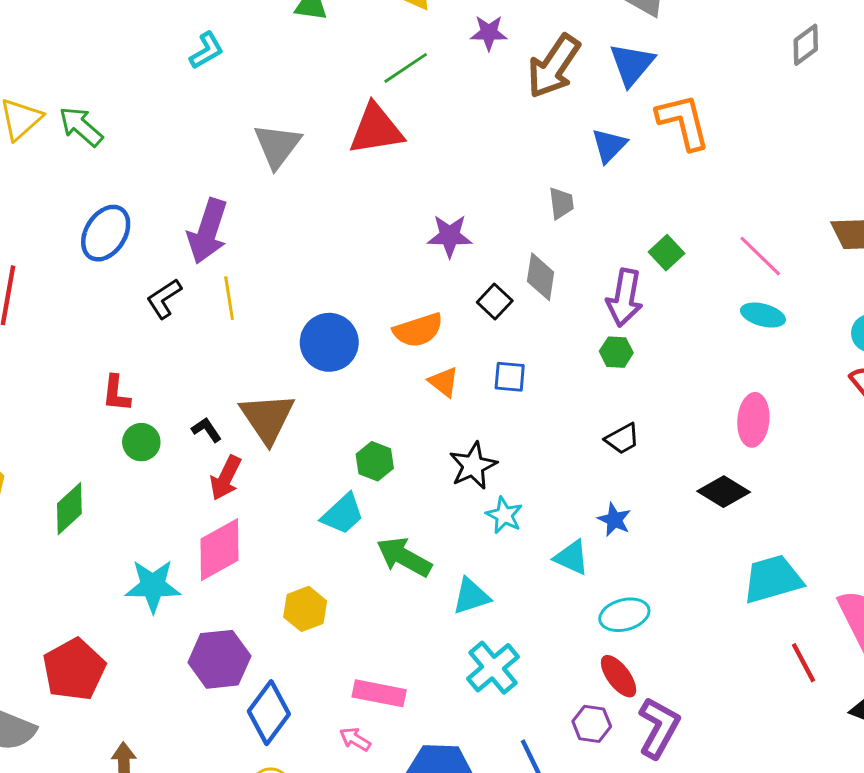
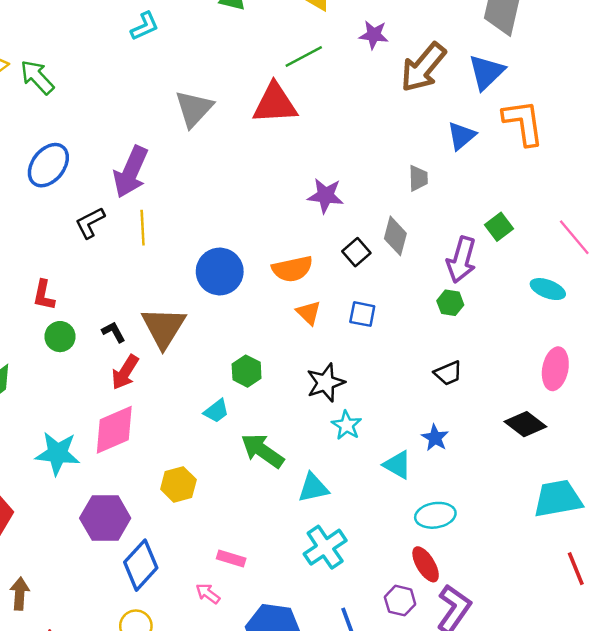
cyan ellipse: (763, 315) -> (548, 289), moved
cyan trapezoid: (343, 514) -> (216, 411), size x0.7
pink rectangle: (379, 693) -> (231, 559), size x0.7

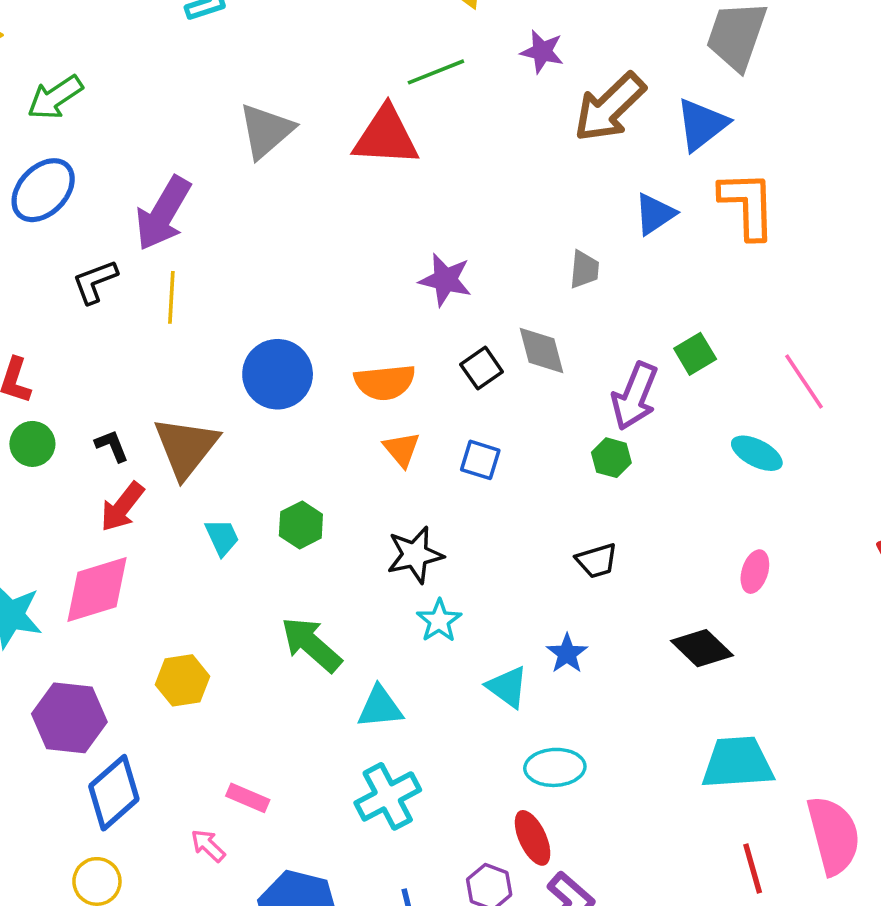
green arrow: (37, 77) -> (55, 97), moved, turned -87
gray diamond: (395, 236) -> (542, 350), turned -36
pink ellipse: (555, 369) -> (755, 572), size x0.7
cyan trapezoid: (216, 411) -> (222, 537), moved, turned -84

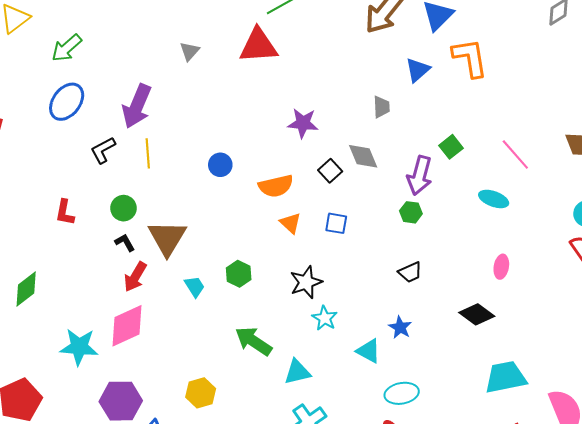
gray triangle: (266, 131) -> (190, 51), size x0.6
blue circle: (278, 374) -> (220, 165), moved, size x0.6
green circle: (32, 444) -> (123, 208), moved
yellow hexagon: (182, 680) -> (201, 393), moved

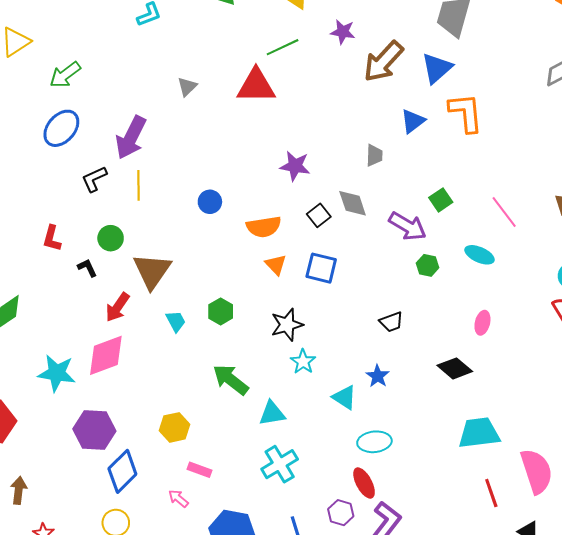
purple arrow: (420, 175) -> (408, 226), turned -78
green hexagon: (411, 212) -> (428, 265), moved
blue square: (336, 223) -> (321, 268), size x1.4
black L-shape: (125, 243) -> (87, 268), moved

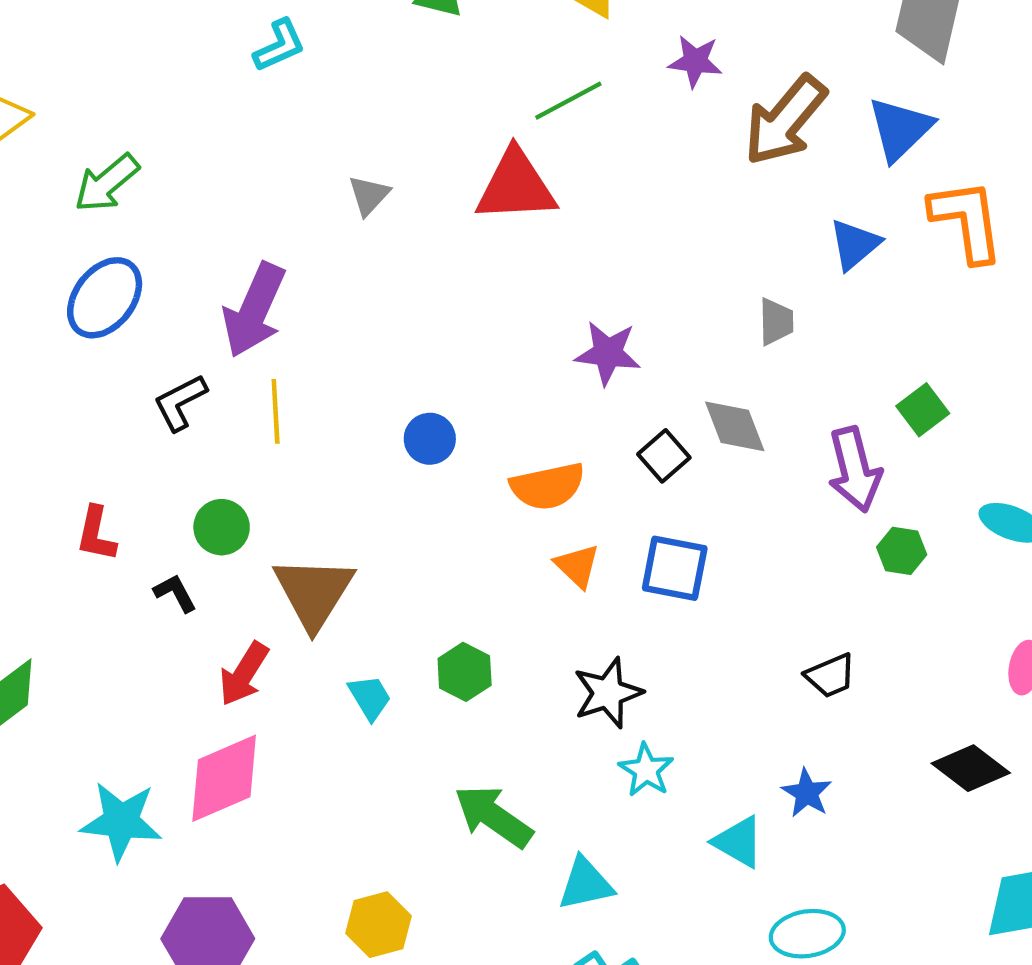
purple arrow: (408, 226) -> (855, 470), turned 48

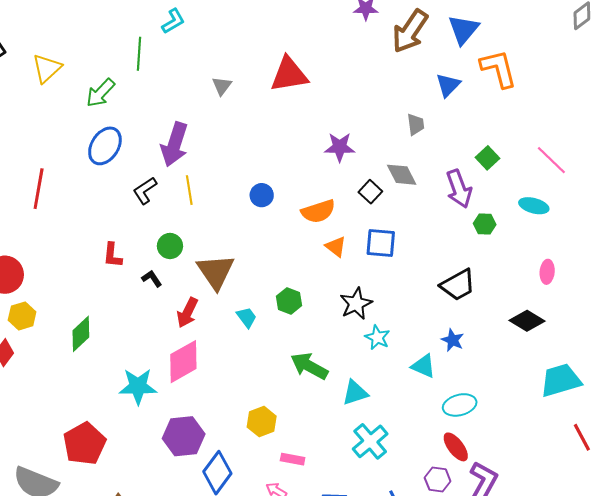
green line: (568, 101) -> (139, 54), moved, turned -52
black trapezoid: (830, 676) -> (458, 285), size x1.5

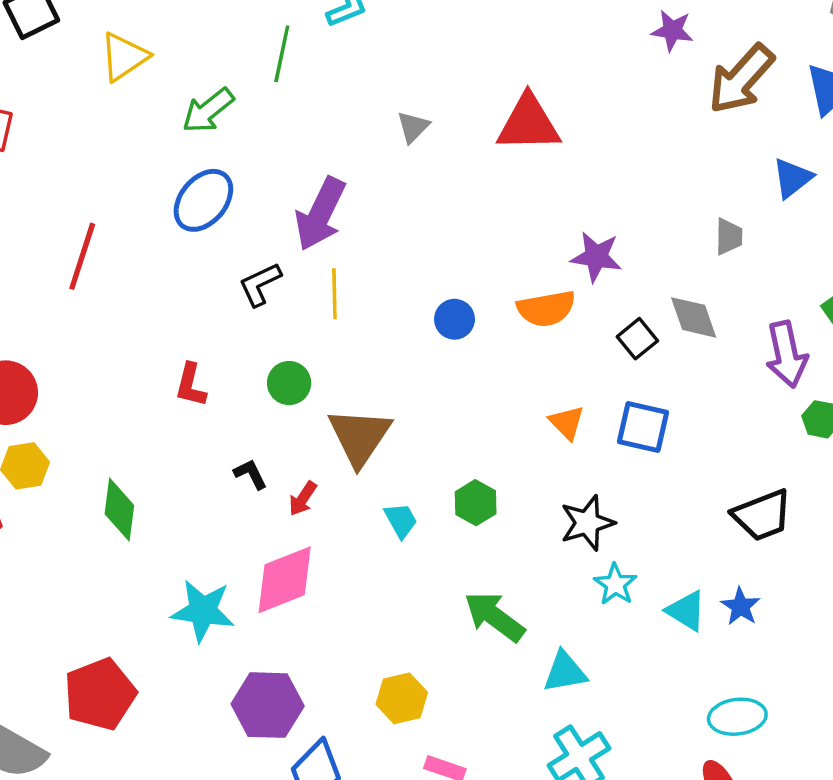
orange semicircle: (318, 211) -> (546, 309), moved
black L-shape: (152, 279) -> (250, 474), moved
red arrow: (187, 313) -> (303, 499), size x0.7
green diamond: (81, 334) -> (119, 510), turned -48
cyan triangle: (423, 366) -> (686, 611), moved

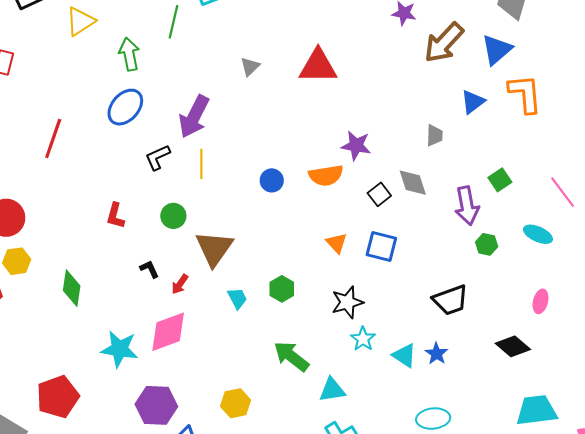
green arrow: (208, 111) -> (129, 54), turned 116

